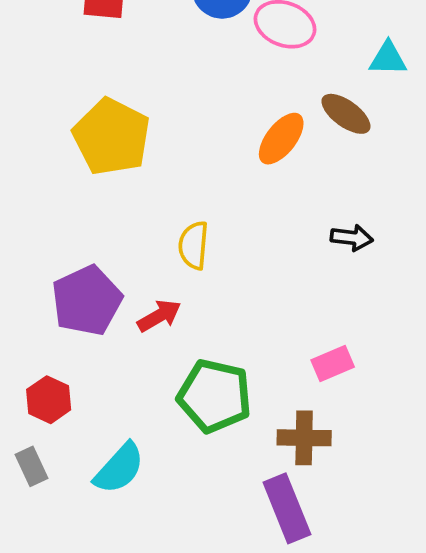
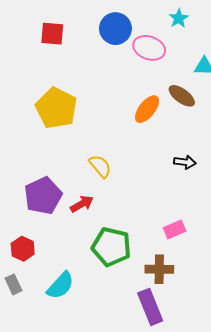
yellow semicircle: (194, 245) -> (100, 166), turned 135

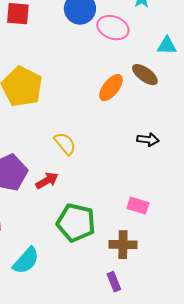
pink rectangle: (175, 229) -> (138, 206), turned 40
purple rectangle: (150, 307) -> (114, 282), size x0.6

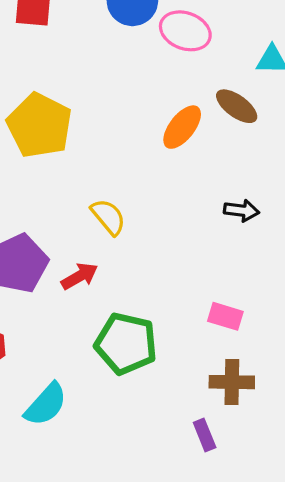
brown cross: (123, 245) -> (232, 382), moved
purple rectangle: (114, 282) -> (205, 435), moved

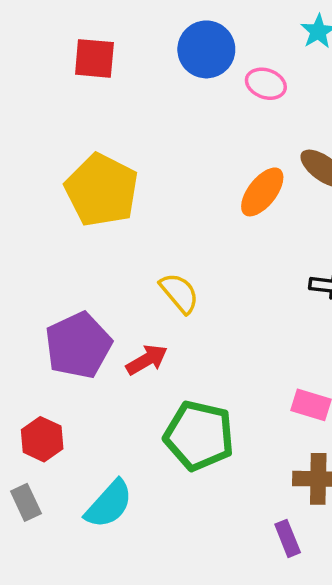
pink ellipse: (185, 31) -> (266, 84), size x0.7

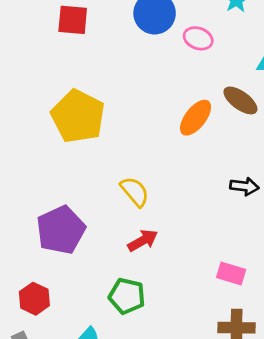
red arrow: (147, 360) -> (143, 241), moved
green pentagon: (199, 436) -> (127, 296), moved, size x0.7

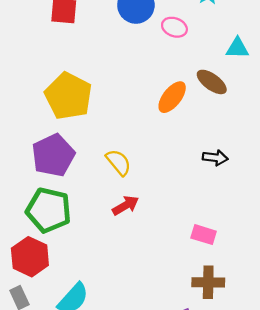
purple pentagon: (61, 230) -> (53, 155), moved
green pentagon: (127, 296) -> (49, 210), moved, size x1.4
red hexagon: (34, 299) -> (30, 257), size x1.4

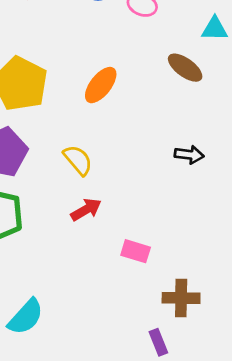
orange ellipse: (172, 97) -> (101, 85), moved
pink rectangle: (204, 235) -> (136, 251), moved

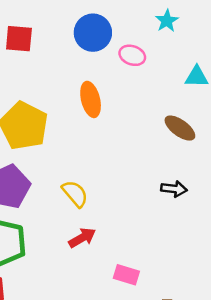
brown ellipse: (185, 68) -> (180, 128), moved
orange ellipse: (101, 85) -> (91, 99), moved, turned -52

